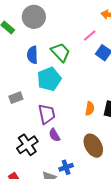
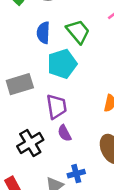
gray rectangle: (16, 98) -> (20, 84), size x1.5

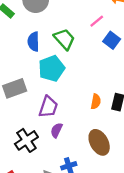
purple trapezoid: (56, 107) -> (48, 107), turned 30
purple semicircle: (64, 133) -> (56, 130), turned 56

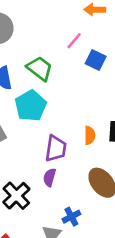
purple trapezoid: (48, 107) -> (56, 148), moved

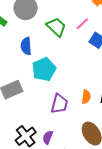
green trapezoid: (40, 68) -> (56, 27), moved
purple semicircle: (50, 177) -> (48, 137), moved

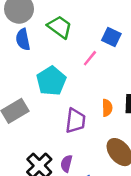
pink line: (82, 24) -> (90, 58), moved
blue semicircle: (26, 46) -> (23, 39), moved

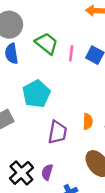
pink line: (90, 58) -> (71, 53), moved, turned -35

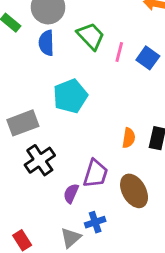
purple trapezoid: (57, 132) -> (96, 173), moved
black cross: (21, 173) -> (40, 160), moved

